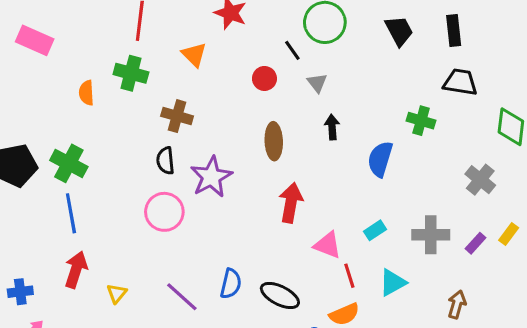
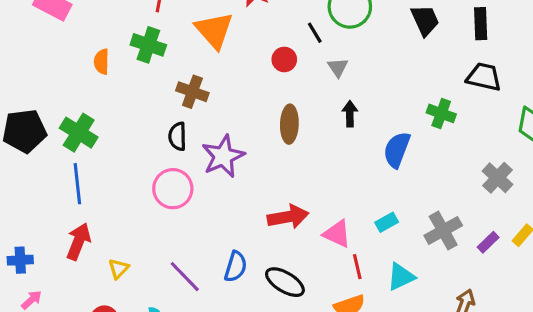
orange triangle: (194, 55) -> (214, 30), size x1.5
red arrow: (291, 203) -> (288, 217), moved, turned 66
gray cross: (431, 235) -> (443, 231), turned -33

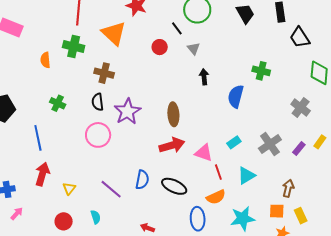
black trapezoid: (484, 77) -> (300, 37), moved, turned -130
brown ellipse: (289, 124) -> (173, 114), moved
green cross: (79, 133) -> (58, 103), moved, size x0.7

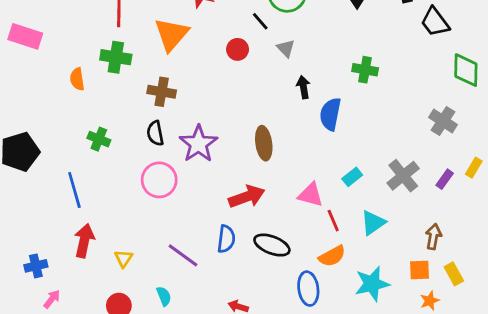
orange triangle: (114, 33) -> (171, 34), turned 32
green cross: (261, 71) -> (365, 70), moved
blue semicircle: (236, 96) -> (330, 114), moved
red arrow: (172, 145) -> (247, 197), moved

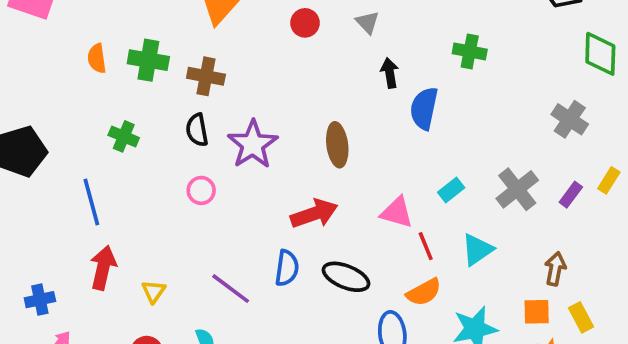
green cross: (116, 57) -> (148, 60), moved
pink circle: (159, 180) -> (201, 190), size x0.6

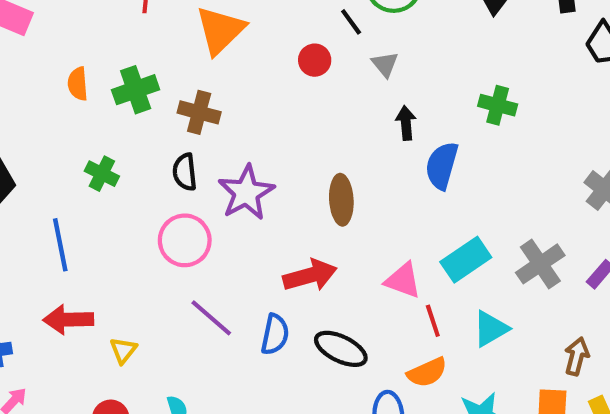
green cross: (148, 60) -> (136, 90), turned -33
pink circle: (201, 190) -> (185, 240), size x1.6
cyan rectangle: (451, 190) -> (466, 260), size x1.6
red arrow: (103, 268) -> (68, 320), turned -108
purple line: (231, 289) -> (211, 318), moved

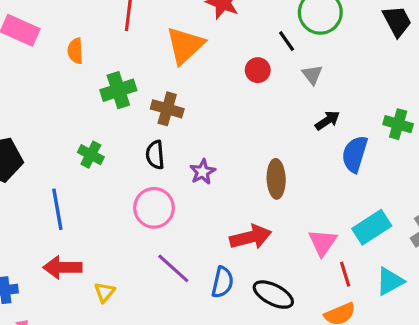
orange semicircle: (78, 84) -> (75, 51), moved
green cross: (498, 105) -> (398, 124), moved
black arrow: (406, 123) -> (327, 120), turned 60
purple star: (246, 193) -> (203, 172), size x0.6
pink triangle: (403, 280) -> (323, 242), turned 44

